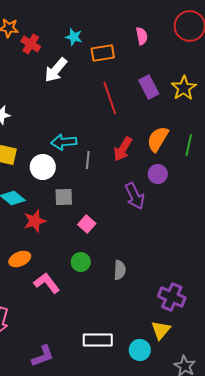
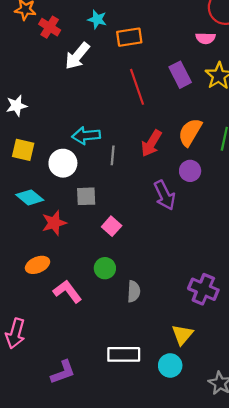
pink semicircle: (142, 36) -> (206, 38), moved, turned 102
gray semicircle: (120, 270) -> (134, 291), moved
purple cross: (172, 297) -> (203, 289), moved
yellow triangle: (161, 330) -> (182, 335), moved

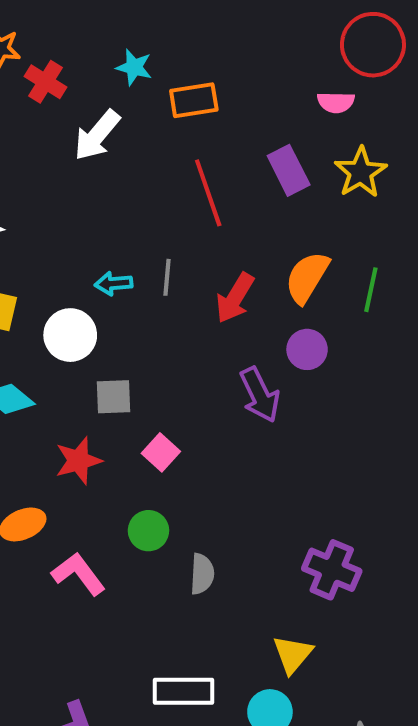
cyan arrow: (86, 136) -> (113, 284), size x0.7
gray line: (113, 155) -> (167, 277), moved
red star: (54, 223) -> (78, 461), moved

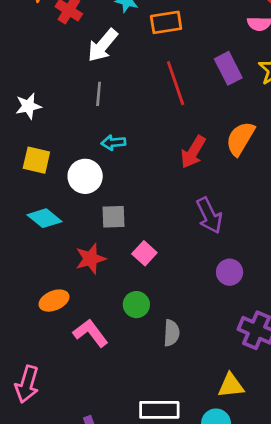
gray line: (167, 277) -> (99, 94), moved
purple circle: (307, 349) -> (230, 272), moved
yellow triangle: (293, 654) -> (231, 386), turned 44

